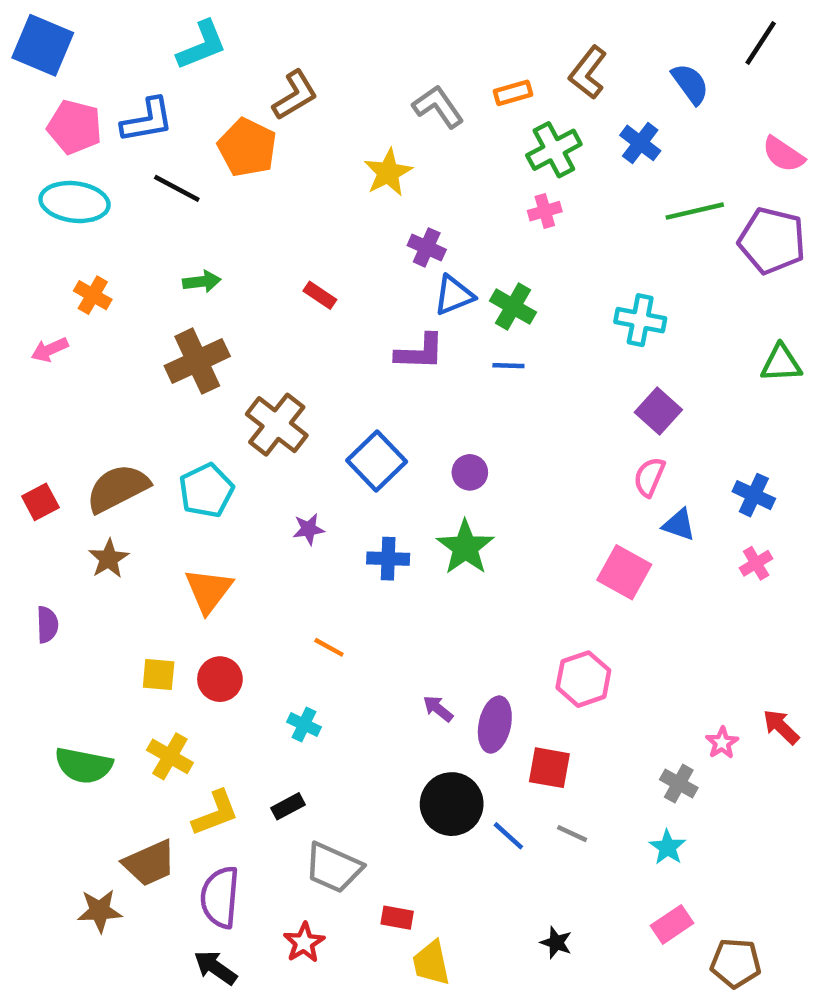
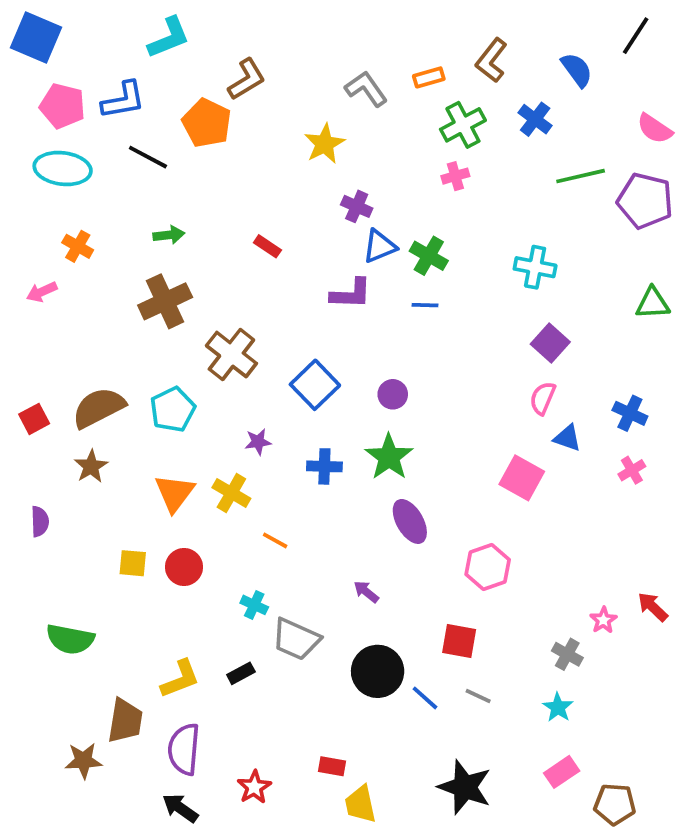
purple ellipse: (495, 725) -> (410, 521), moved, turned -42
yellow cross: (170, 756) -> (231, 493), moved
brown trapezoid: (150, 863) -> (125, 721), turned -57
gray trapezoid: (334, 868) -> (296, 639), moved
black star: (556, 943) -> (465, 787), size x2.0

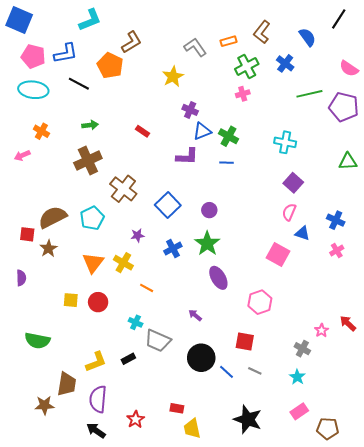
red square: (34, 419) -> (27, 234), moved, turned 35
blue cross: (324, 466) -> (173, 249), turned -30

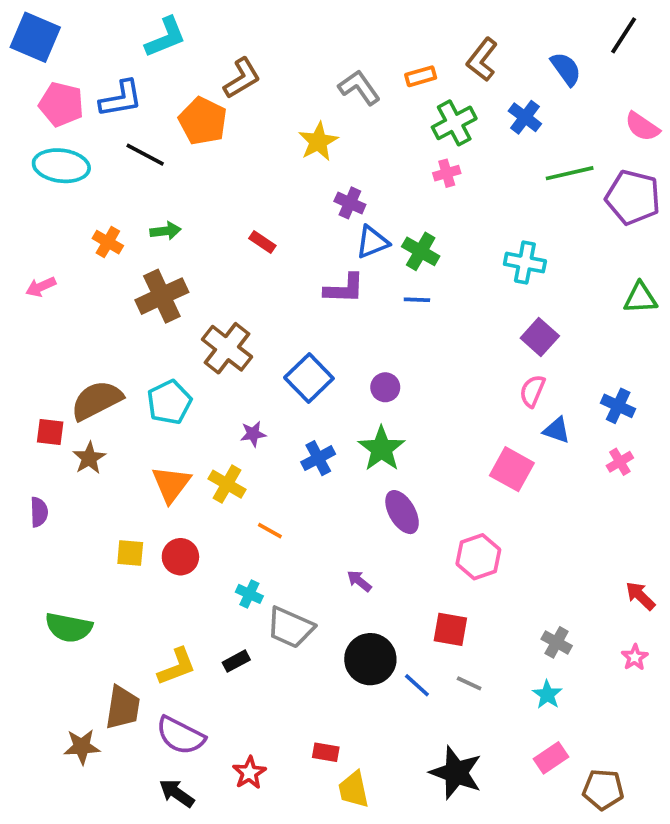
orange cross: (41, 131) -> (108, 242), moved
pink star: (322, 330) -> (635, 657), moved
purple semicircle: (98, 399) -> (180, 735), turned -68

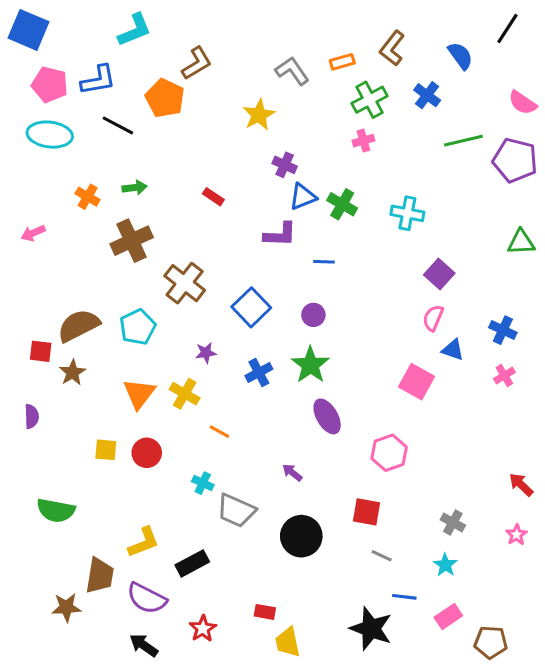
cyan cross: (525, 263) -> (407, 213), moved
blue line: (417, 300) -> (324, 262), moved
black rectangle: (236, 661) -> (192, 563), moved, size x1.5
blue line: (417, 685) -> (404, 597), moved, turned -35

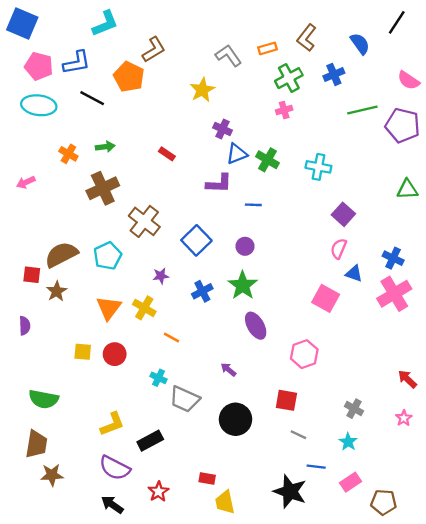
blue cross: (427, 95) -> (334, 74), turned 30
pink cross: (504, 376) -> (394, 294), size x2.0
brown trapezoid: (100, 576) -> (36, 444), moved

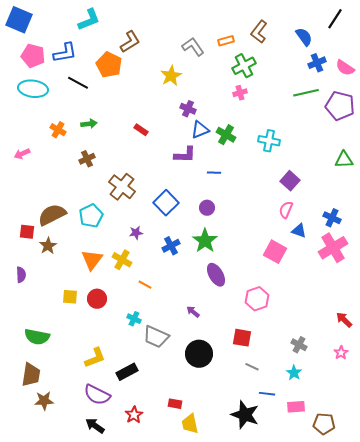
blue cross: (334, 74) -> (317, 63), moved
brown cross: (103, 188) -> (87, 159), size x0.6
pink rectangle: (350, 482) -> (296, 407), turned 30

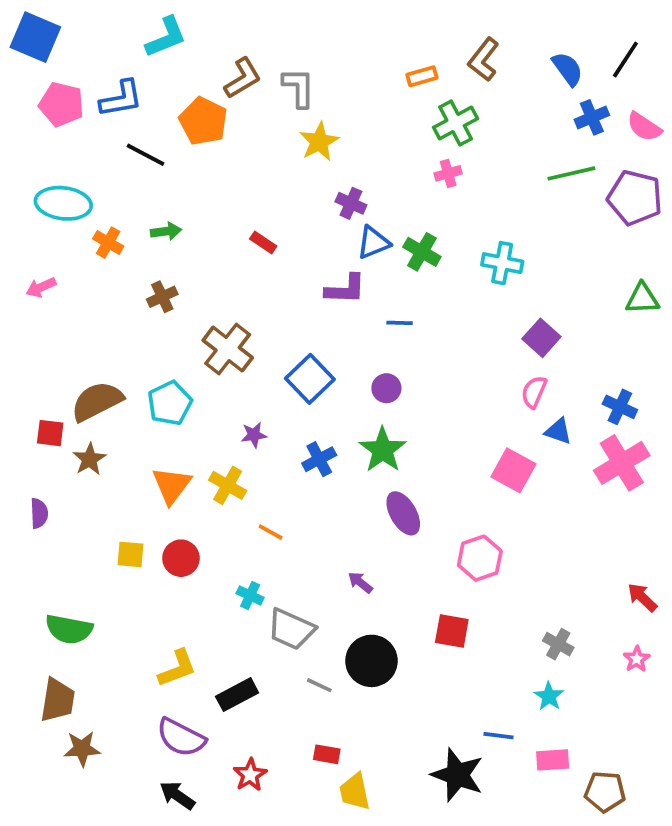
black line: (335, 19) -> (625, 60), moved
gray L-shape: (193, 47) -> (299, 88), moved, turned 35
cyan ellipse: (33, 89) -> (63, 203), moved
gray line: (252, 367) -> (319, 685), moved

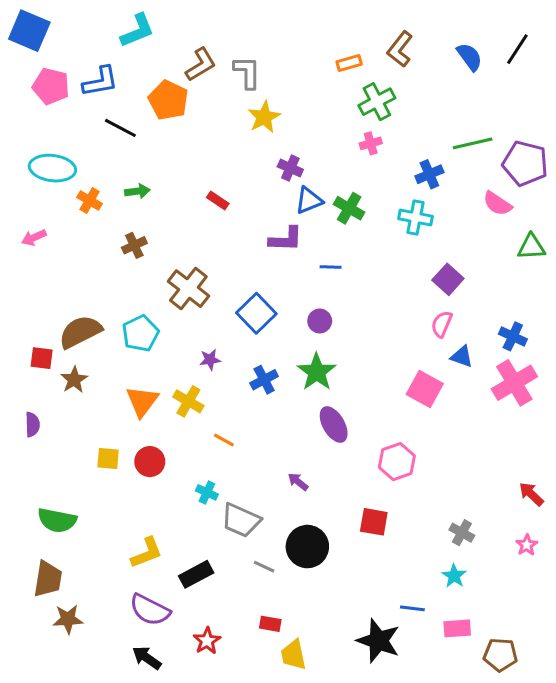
blue cross: (592, 117) -> (429, 174), moved
pink semicircle: (644, 127) -> (497, 204), moved

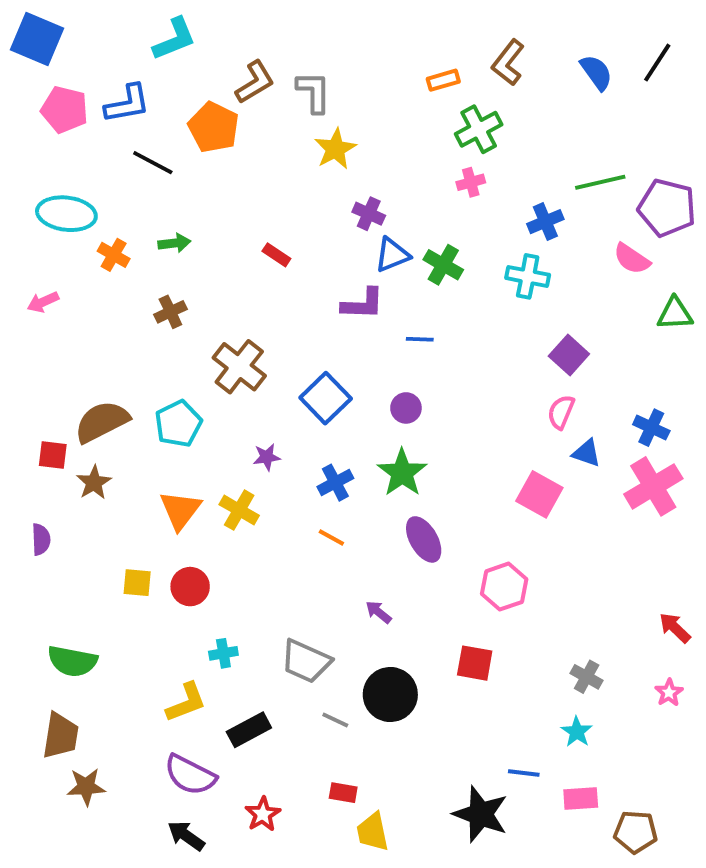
orange line: (224, 440) -> (331, 537), moved
cyan cross: (207, 492) -> (223, 653), moved, turned -35

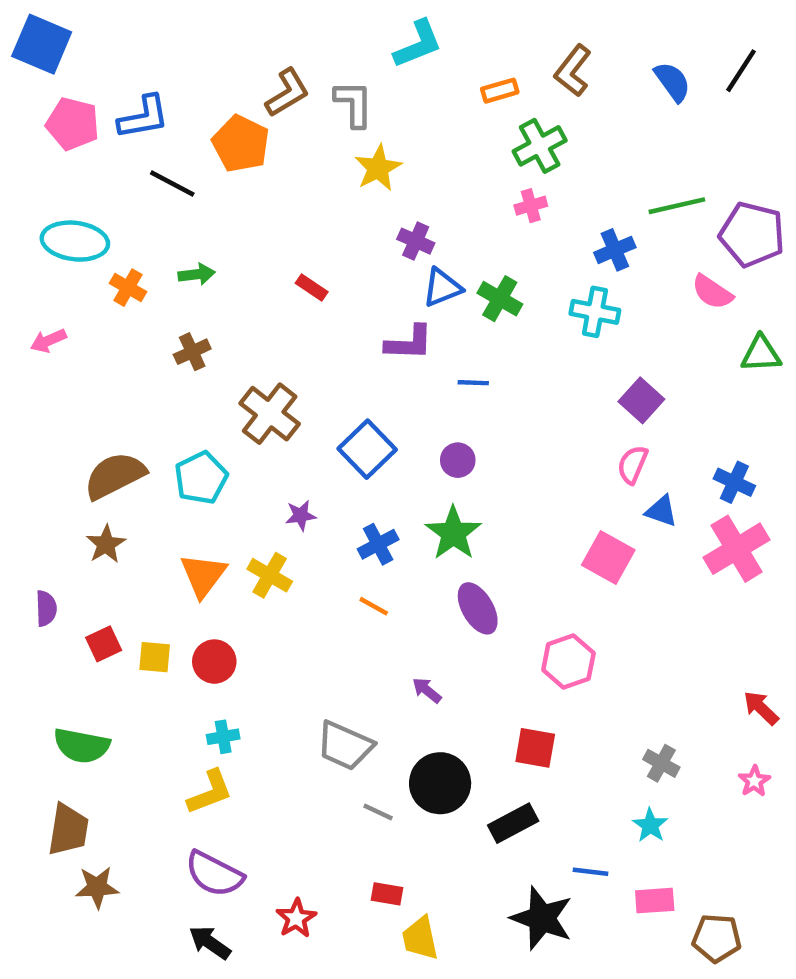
cyan L-shape: (174, 39) -> (418, 44), moved
red square: (53, 455) -> (104, 644), moved, turned -32
cyan cross: (223, 653) -> (223, 737), moved
black rectangle: (249, 730) -> (513, 823), moved

